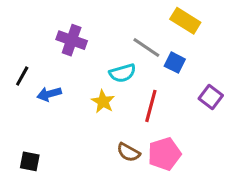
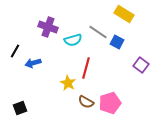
cyan semicircle: (122, 73) -> (73, 40), moved
yellow star: (103, 101) -> (68, 83), moved
red line: (151, 106) -> (86, 68), moved
black square: (30, 161) -> (20, 108), turned -32

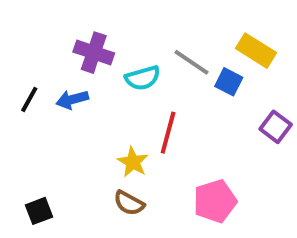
yellow rectangle: (124, 14) -> (256, 51), moved
blue arrow: (33, 63) -> (72, 99), moved
brown semicircle: (86, 102) -> (129, 203), moved

